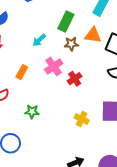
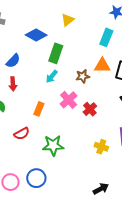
green rectangle: (66, 21) -> (56, 53), moved
green star: (32, 112) -> (53, 145), size x1.5

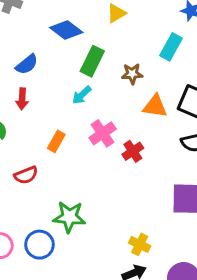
orange triangle: (102, 66) -> (155, 106), moved
brown star: (83, 76) -> (132, 74), moved
green star: (53, 145) -> (69, 217), moved
yellow cross: (101, 147) -> (140, 244), moved

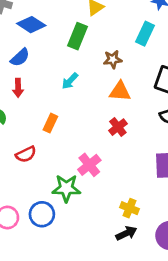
blue diamond: (66, 30) -> (31, 25), moved
green rectangle: (92, 61) -> (77, 36), moved
orange triangle: (155, 106) -> (120, 91), moved
pink cross: (103, 133) -> (89, 165), moved

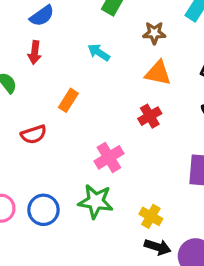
cyan arrow: (70, 81) -> (99, 52), turned 72
green star: (66, 188) -> (96, 201), moved
black arrow: (126, 233) -> (158, 247), moved, turned 36

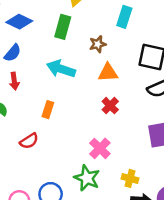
cyan arrow: (99, 52) -> (61, 69), size x1.6
pink cross: (109, 157) -> (100, 148), moved
green star: (96, 201) -> (87, 178), turned 30

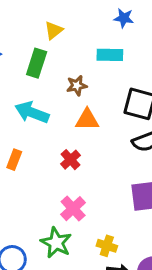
cyan rectangle: (124, 17) -> (110, 55), turned 70
red cross: (110, 106) -> (71, 160), moved

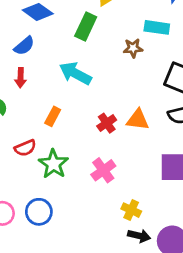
brown star: (77, 86) -> (133, 48), moved
orange triangle: (87, 120) -> (138, 120), moved
green star: (56, 243) -> (53, 164), moved

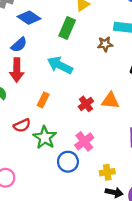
red arrow: (21, 78) -> (17, 70), size x1.5
yellow cross: (131, 210) -> (107, 172), turned -32
blue circle: (39, 212) -> (68, 162), moved

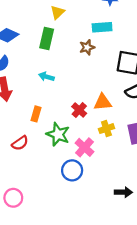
cyan arrow: (60, 65) -> (46, 77), size x0.6
green star: (45, 137) -> (58, 134), moved
yellow cross: (107, 172) -> (106, 129), moved

